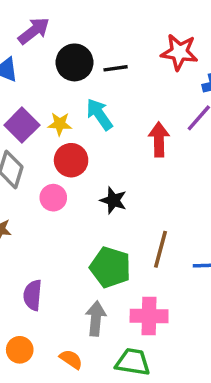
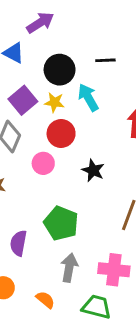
black circle: (75, 62) -> (60, 70), moved
green pentagon: (110, 267) -> (61, 223), moved

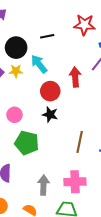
red circle: (61, 134) -> (50, 91), moved
green pentagon: (61, 223) -> (27, 143), moved

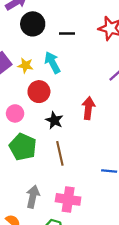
black circle: (16, 48) -> (33, 24), moved
red arrow: (75, 77) -> (88, 108), moved
red circle: (50, 91) -> (39, 92), moved
brown line: (80, 142) -> (60, 153), moved, turned -35

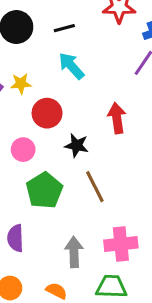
cyan arrow: (52, 62) -> (71, 66), moved
green pentagon: (23, 147) -> (44, 190), turned 30

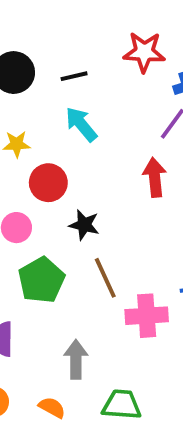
red arrow: (117, 118) -> (155, 177), moved
pink cross: (121, 244) -> (147, 316), moved

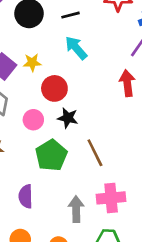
black star: (84, 225) -> (68, 118), moved
pink cross: (147, 316) -> (111, 198), moved

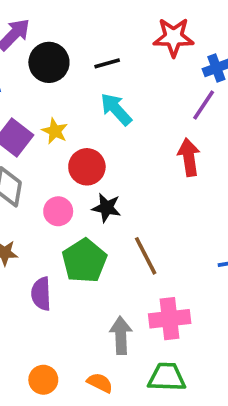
yellow star: (32, 63) -> (55, 131), turned 30
purple semicircle: (26, 196) -> (41, 294), moved

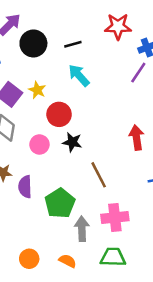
red arrow: (189, 157) -> (137, 138), moved
green pentagon: (84, 261) -> (60, 203), moved
purple semicircle: (41, 294) -> (25, 187), moved

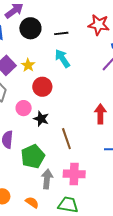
black star: (72, 142) -> (41, 119), moved

